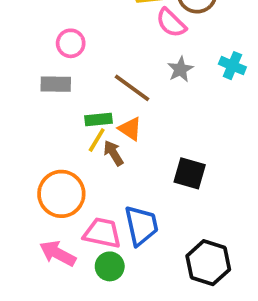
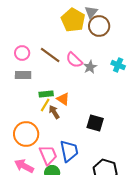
pink semicircle: (171, 23) -> (74, 60), moved
pink circle: (71, 43) -> (22, 53), moved
brown line: (132, 88) -> (50, 55), moved
pink trapezoid: (102, 233) -> (48, 155), turned 55

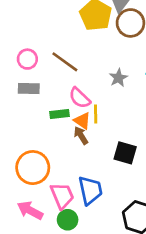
pink semicircle: (74, 60) -> (80, 98), moved
yellow line: (45, 105) -> (96, 114), moved, turned -32
brown arrow: (54, 112) -> (81, 135), moved

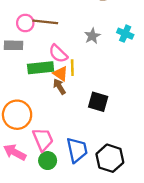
pink circle: (27, 59) -> (25, 23), moved
brown line: (65, 62) -> (45, 22), turned -30
green rectangle: (60, 114) -> (41, 68), size x1.5
blue trapezoid: (90, 190) -> (77, 150), moved

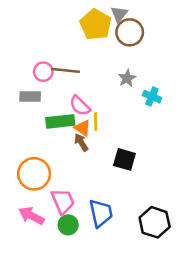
cyan cross: (125, 34) -> (152, 97), moved
gray star: (92, 36) -> (127, 78), moved
black hexagon: (110, 158) -> (155, 222), moved

